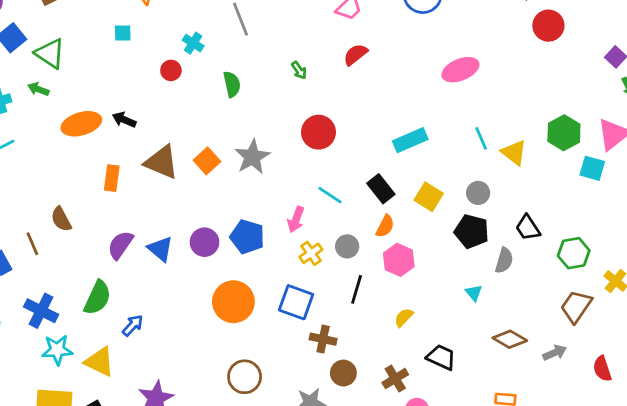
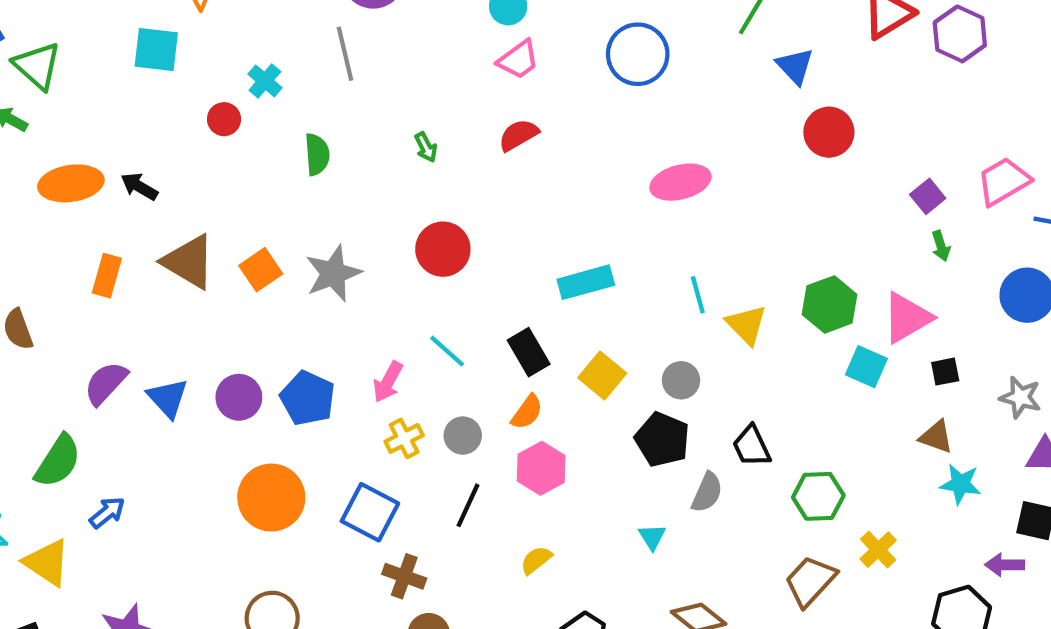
cyan square: (123, 33) -> (156, 49), size x1.6

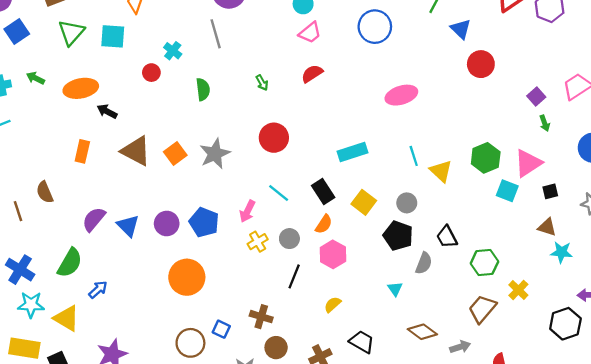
green triangle: (37, 66) -> (71, 32), moved, turned 32
orange ellipse: (71, 183) -> (81, 88), moved
orange rectangle: (107, 276) -> (82, 151), moved
blue square: (370, 512) -> (221, 329), moved, size x0.6

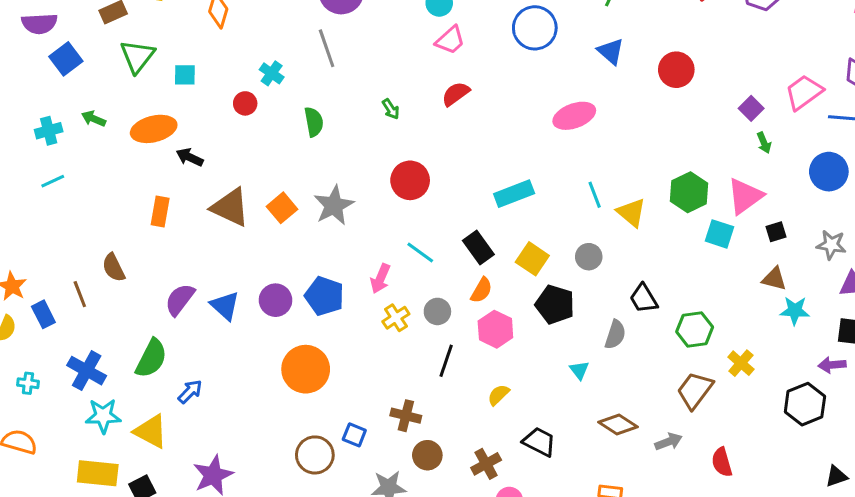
blue triangle: (461, 29) -> (611, 51), moved
cyan square: (113, 36) -> (185, 75), moved, size x0.7
black pentagon: (398, 236) -> (555, 304), moved

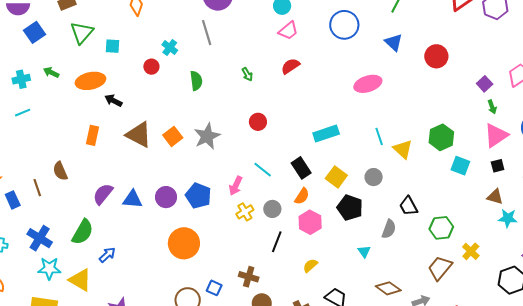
red circle: (410, 180) -> (258, 122), size x0.7
pink triangle: (745, 196) -> (496, 135), moved
blue triangle: (225, 306) -> (133, 199), turned -40

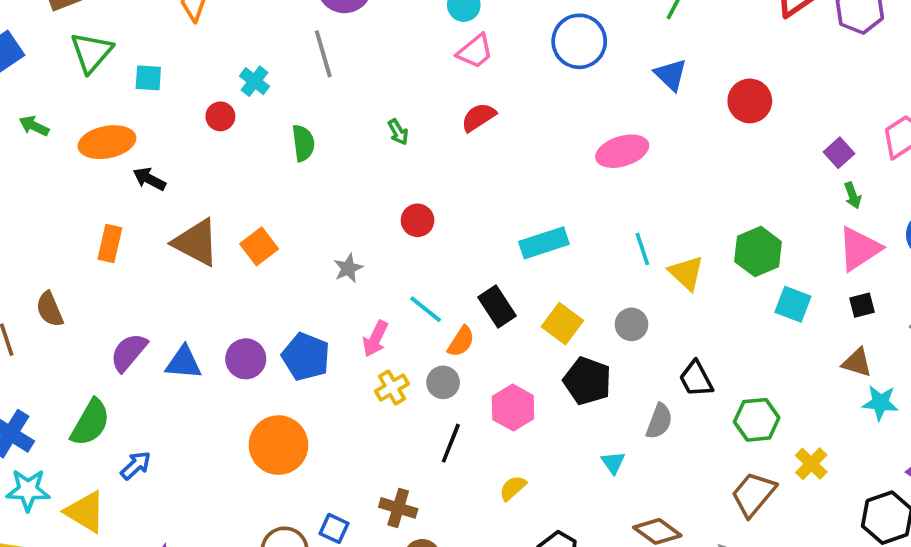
gray star: (207, 136) -> (348, 268), moved, size x0.6
orange semicircle: (302, 196) -> (461, 341), moved

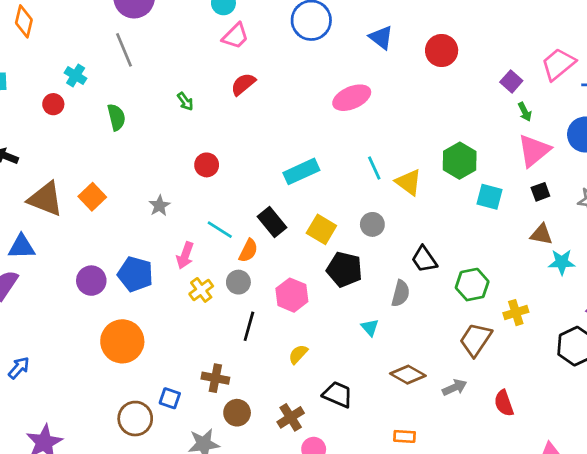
blue triangle: (184, 363) -> (22, 247), moved
yellow cross: (811, 464) -> (516, 313), turned 35

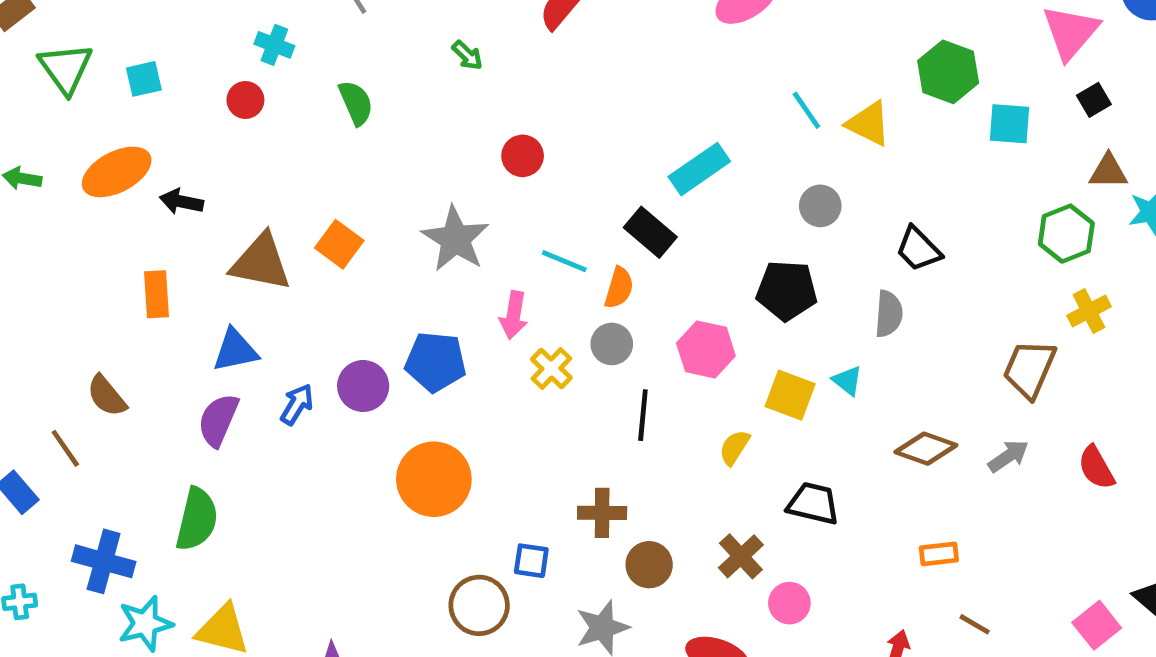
cyan rectangle: (301, 171) -> (699, 169), moved
gray star: (159, 206) -> (455, 239), size x1.8
yellow square: (321, 229) -> (790, 395), moved
green hexagon: (472, 285) -> (1066, 234), moved
blue arrow: (19, 368) -> (297, 404), moved

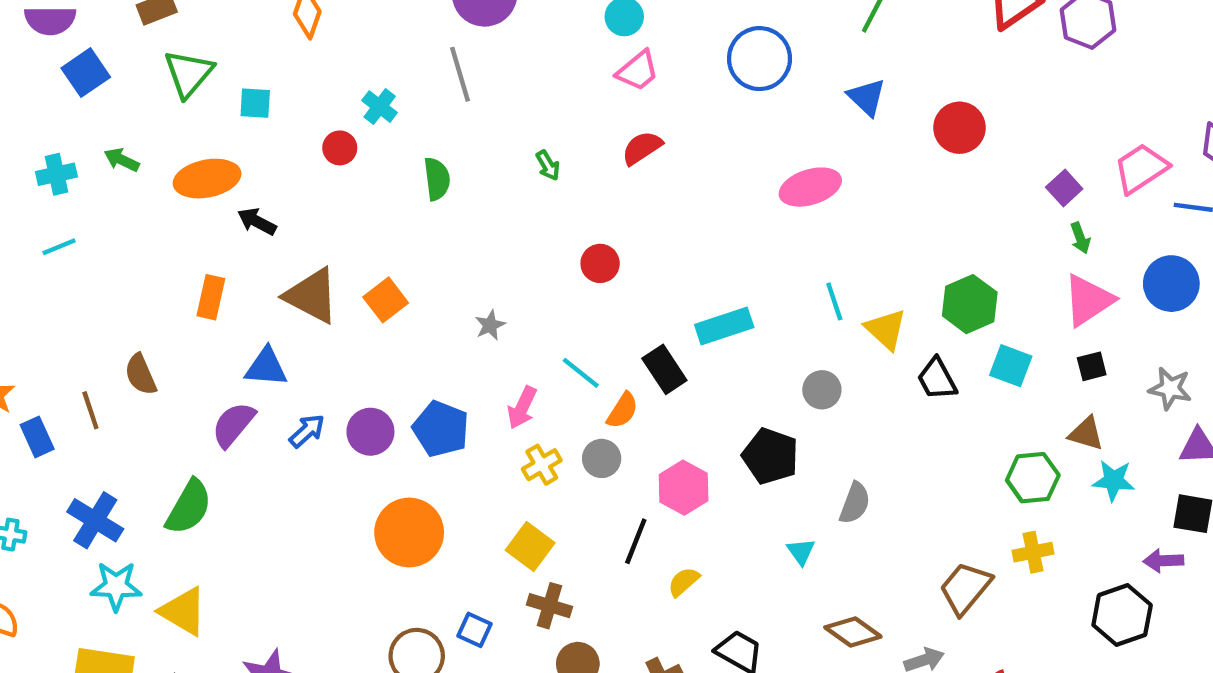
red circle: (523, 156) -> (600, 263), moved
gray star: (455, 239) -> (490, 325), size x0.5
black trapezoid: (918, 249) -> (937, 379), moved
yellow square: (790, 395) -> (530, 547), moved
black line: (643, 415) -> (636, 541), moved

